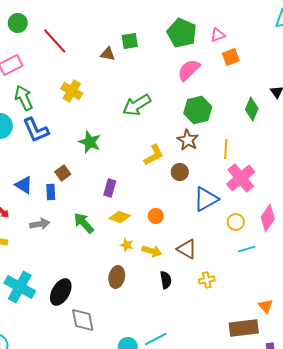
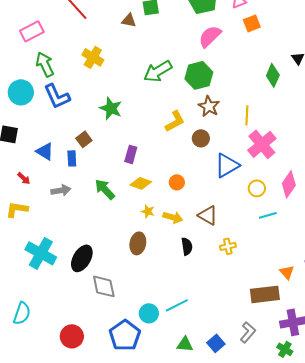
green hexagon: (198, 110) -> (199, 75), moved

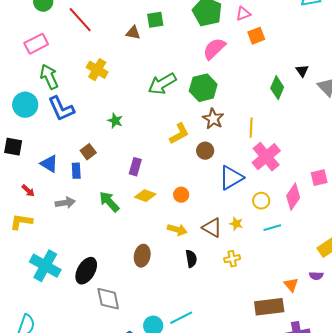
green star: (111, 108) -> (115, 121), size x0.7
yellow star: (148, 211) -> (236, 224), moved

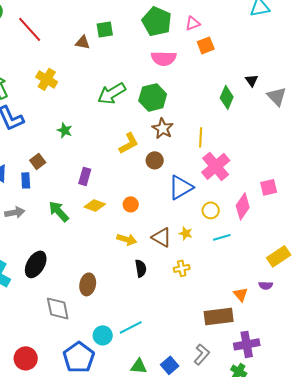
pink semicircle: (214, 49) -> (164, 58), turned -135
brown ellipse: (142, 256) -> (88, 284), moved
black ellipse: (86, 271) -> (36, 264), moved

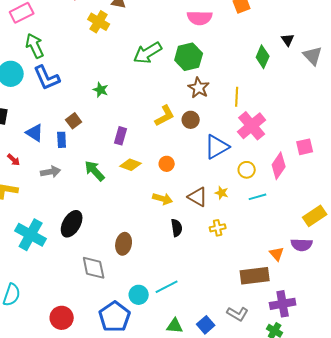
yellow cross: (47, 79) -> (99, 22), moved
yellow L-shape: (129, 143) -> (165, 116), moved
purple semicircle: (266, 285) -> (302, 245), size x1.5
gray L-shape: (202, 354) -> (238, 314), turned 80

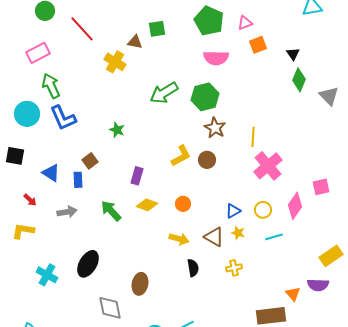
black triangle: (288, 40) -> (293, 54), moved
green diamond: (263, 57) -> (299, 80), moved
blue triangle: (217, 147) -> (233, 211), moved, size x0.6
cyan cross: (31, 235) -> (47, 275), size x0.7

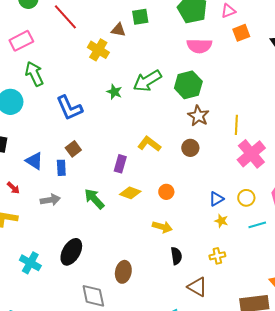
blue L-shape: (63, 118) -> (69, 108), moved
green star: (117, 130) -> (114, 92), moved
yellow L-shape: (181, 156) -> (149, 144), moved, turned -115
brown triangle: (214, 237) -> (197, 287), moved

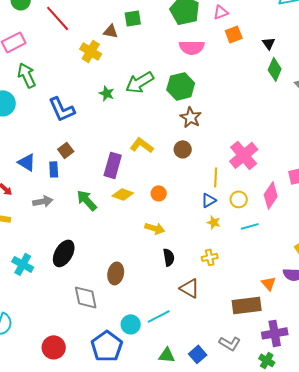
yellow line: (236, 125) -> (216, 177), moved
purple rectangle: (120, 164) -> (113, 165), size x1.4

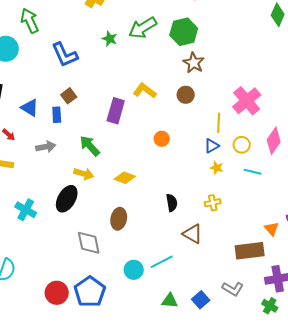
yellow diamond: (123, 194) -> (125, 178), moved
cyan line: (250, 226) -> (253, 172), turned 30
yellow arrow: (155, 228) -> (84, 174), moved
blue pentagon: (107, 346) -> (90, 292), moved

